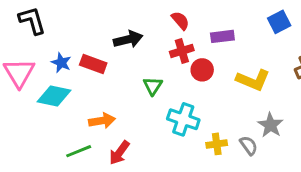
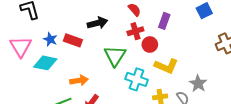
purple rectangle: (222, 36) -> (164, 21), turned -63
yellow L-shape: (253, 80) -> (166, 66), moved
green triangle: (153, 86) -> (115, 56), size x1.6

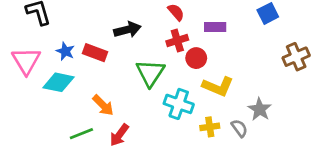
purple rectangle: (164, 21) -> (215, 27), turned 70
orange arrow: (79, 80) -> (103, 105), turned 54

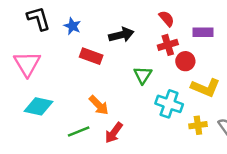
blue star: (65, 51) -> (72, 26), moved
green triangle: (150, 73) -> (143, 75), size x0.7
cyan diamond: (59, 82) -> (38, 106), moved

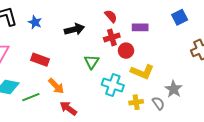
red rectangle: (91, 56) -> (40, 60), moved
green line: (79, 132) -> (31, 97), moved
red arrow: (114, 133) -> (68, 108), turned 90

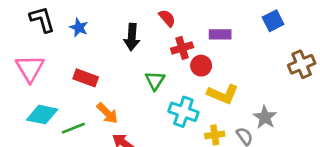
red semicircle: (111, 16) -> (167, 18), moved
black arrow: (74, 29) -> (132, 37), turned 108

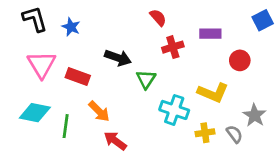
black arrow: (132, 37) -> (118, 58), moved, turned -75
red circle: (201, 66) -> (240, 60), moved
pink triangle: (30, 68) -> (42, 64), moved
green line: (73, 128) -> (66, 126), turned -60

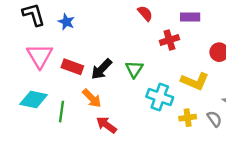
purple rectangle: (210, 34) -> (190, 17), moved
red cross: (173, 47) -> (169, 40), moved
black arrow: (118, 58) -> (102, 69), moved, turned 115

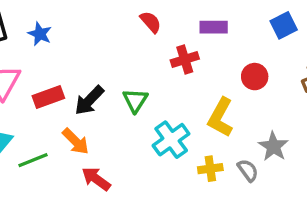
red rectangle: (72, 67) -> (48, 97), turned -40
yellow L-shape: (195, 81) -> (221, 117), turned 96
cyan cross: (160, 97) -> (171, 140), turned 35
green line: (61, 112) -> (33, 160), turned 60

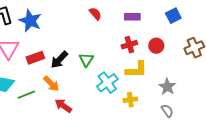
blue star: (40, 34) -> (30, 21), size x1.6
red cross: (185, 59) -> (129, 45), moved
yellow L-shape: (221, 117) -> (136, 70), turned -120
gray semicircle: (248, 170) -> (167, 111), moved

